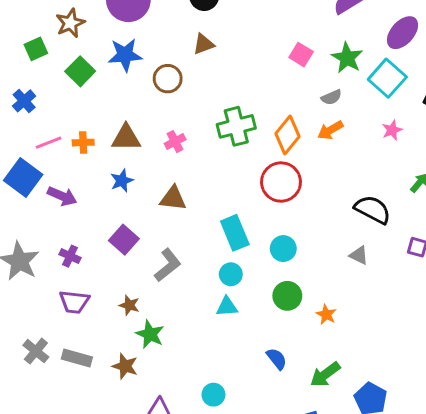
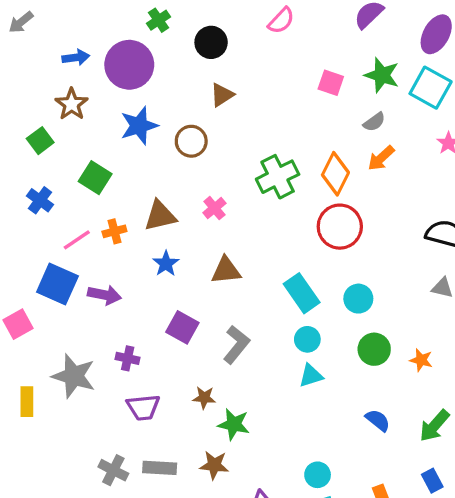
green square: (80, 71) -> (95, 178), moved

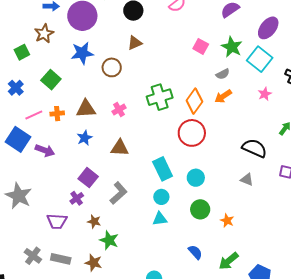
purple cross: (128, 358) -> (77, 198), moved, turned 32

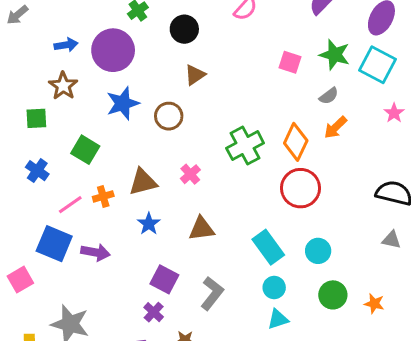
green square: (22, 52) -> (36, 118), turned 35

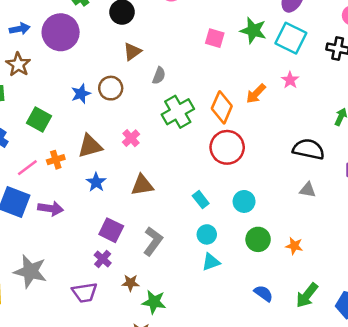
gray semicircle: (329, 96) -> (159, 76), moved, turned -30
blue star: (123, 103) -> (81, 94), moved, size x0.7
pink star: (394, 113) -> (290, 80), moved
cyan rectangle: (268, 247) -> (201, 200), size x0.6

